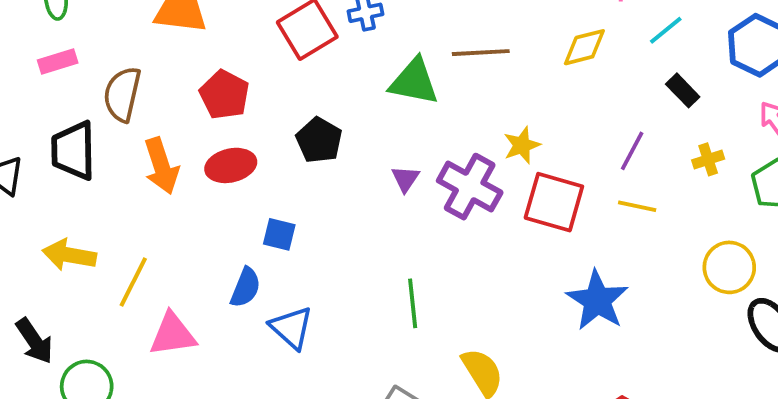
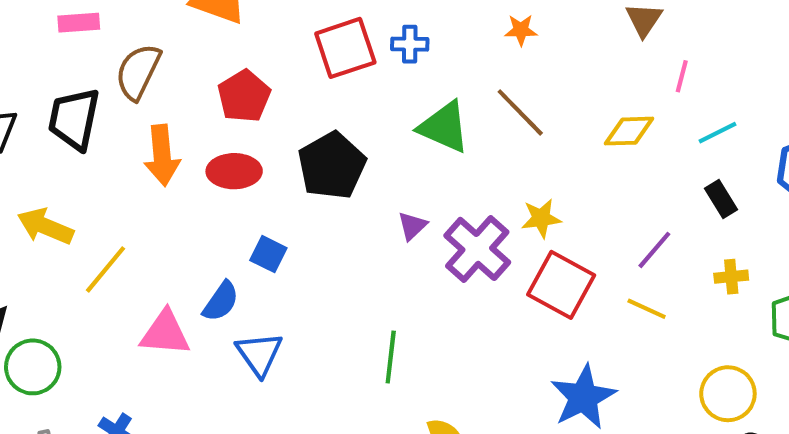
brown line: (481, 53) -> (520, 112), turned 36
black pentagon: (319, 140) -> (332, 166), size x1.4
pink triangle: (173, 334) -> (165, 333), moved

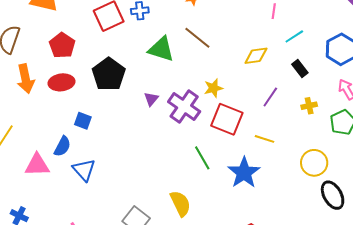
yellow diamond: (629, 131) -> (256, 56), moved
yellow line: (647, 309) -> (265, 139), moved
green line: (391, 357) -> (202, 158), moved, turned -30

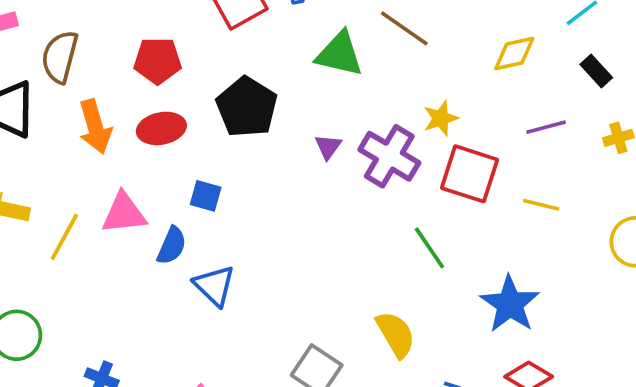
red pentagon: (62, 45) -> (158, 61), turned -30
purple line: (270, 97) -> (546, 127), turned 45
pink triangle: (37, 165) -> (124, 213), moved
blue star: (244, 173) -> (510, 304), moved

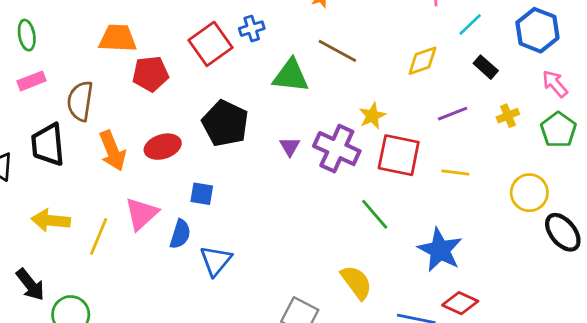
red pentagon: (158, 61) -> (150, 74), moved
pink triangle: (124, 213) -> (141, 214), turned -30
blue triangle: (214, 286) -> (216, 261), turned 32

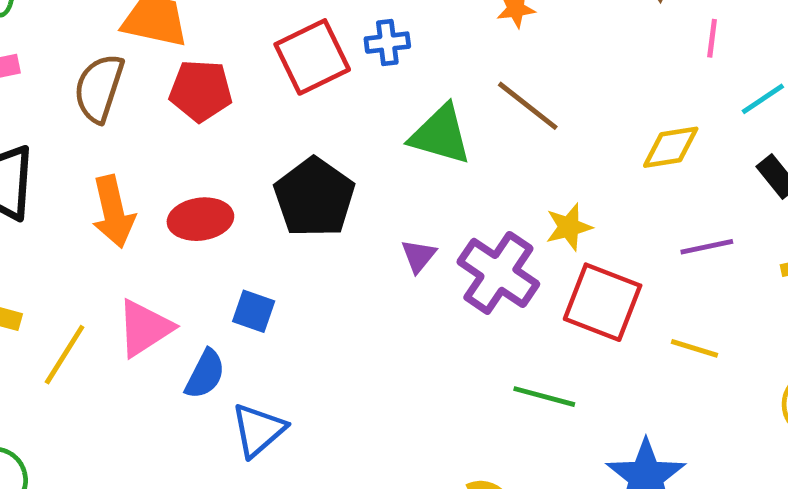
brown semicircle: (80, 101) -> (99, 88), moved
green line: (375, 214) -> (544, 397), turned -44

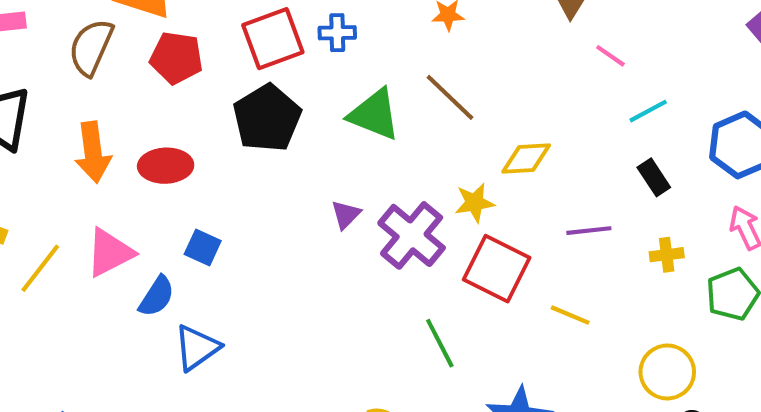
pink line: (712, 38) -> (610, 56), turned -68
yellow diamond: (671, 147) -> (526, 158), moved
black pentagon: (314, 198) -> (267, 118), moved
green line: (544, 397) -> (440, 343), turned 42

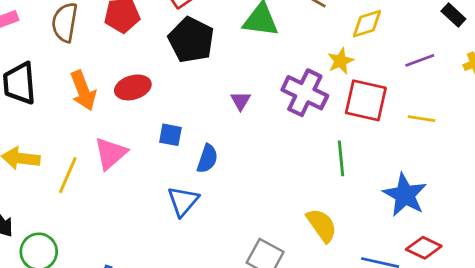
purple triangle: (346, 214) -> (241, 101), moved
blue semicircle: (157, 296) -> (207, 159), moved
green line: (440, 343) -> (341, 158), turned 36

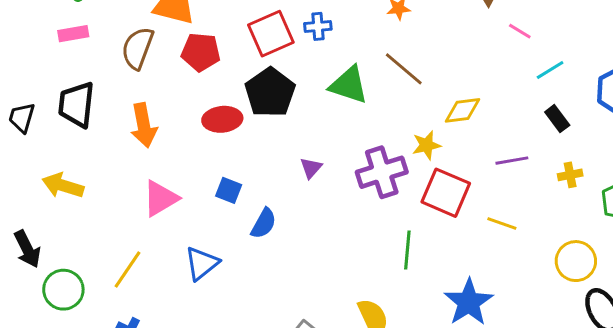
red ellipse: (133, 87) -> (222, 119), moved
purple cross: (305, 93) -> (382, 172), turned 36
yellow line: (68, 175) -> (128, 269), moved
blue triangle: (183, 201) -> (202, 263), moved

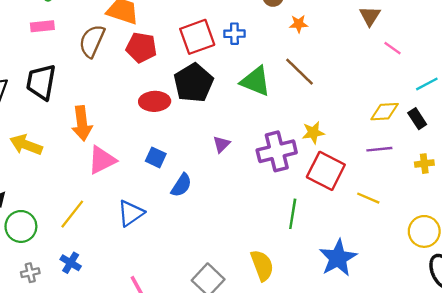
cyan line: (550, 70) -> (427, 84), moved
yellow diamond: (462, 110) -> (385, 112), moved
orange arrow: (144, 125) -> (82, 123), moved

